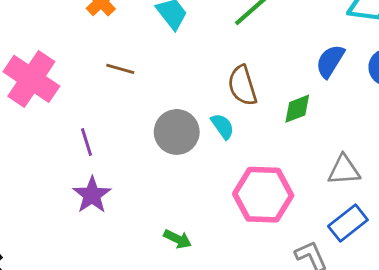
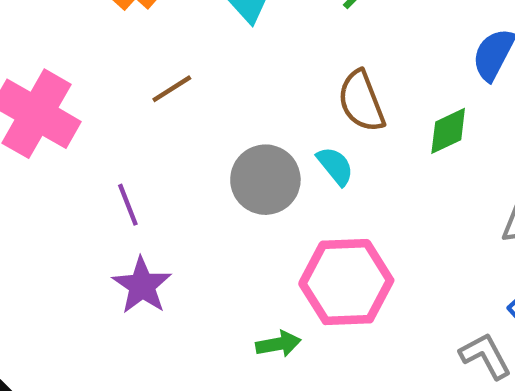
brown line: (120, 69) -> (172, 89), turned -44
pink hexagon: (263, 195) -> (346, 282), moved
green arrow: (178, 239) -> (278, 344), turned -32

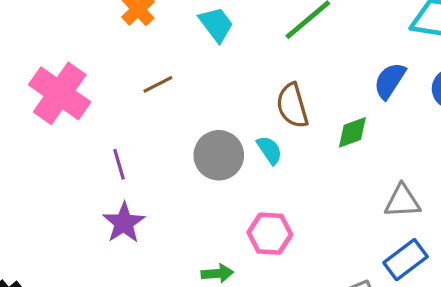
pink hexagon: (346, 282) -> (270, 234), size x0.7

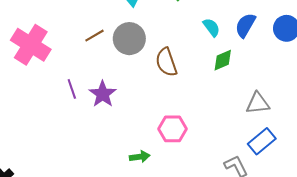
brown semicircle: (292, 106) -> (166, 62), moved
cyan semicircle: (269, 150) -> (211, 27), moved
gray circle: (219, 155) -> (129, 39), moved
purple star: (124, 223) -> (103, 94), moved

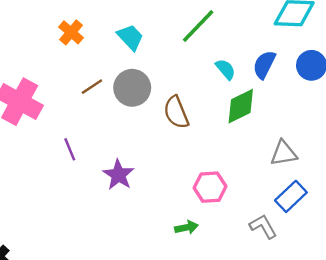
green diamond: (223, 60) -> (241, 106), size x1.4
purple star: (103, 94) -> (118, 175), moved
pink hexagon: (172, 129) -> (210, 187), moved
green arrow: (140, 157) -> (187, 227), moved

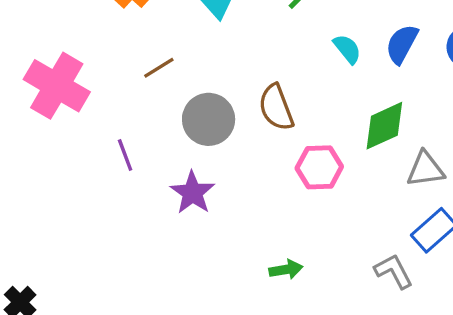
gray circle: (132, 88) -> (209, 119), moved
green diamond: (241, 106) -> (384, 126), moved
pink hexagon: (210, 187) -> (319, 167), moved

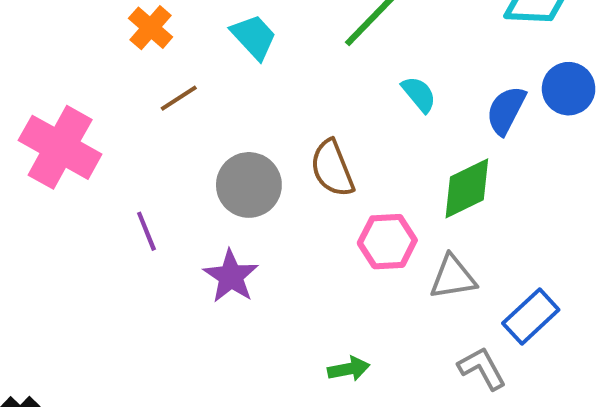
blue semicircle: (402, 44) -> (506, 110), moved
brown line: (159, 68) -> (179, 98), moved
gray triangle: (425, 169) -> (453, 277), moved

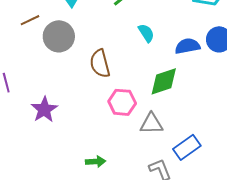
blue semicircle: (506, 110) -> (187, 46), turned 45
gray circle: (249, 185) -> (59, 36), moved

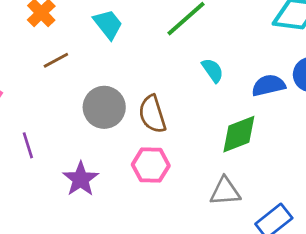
gray circle: (59, 36) -> (104, 107), moved
pink hexagon: (122, 102) -> (151, 165), moved

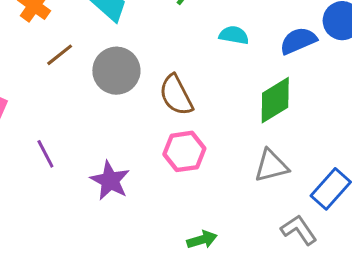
cyan semicircle: (213, 70) -> (234, 35), turned -35
gray circle: (104, 107) -> (116, 71), moved

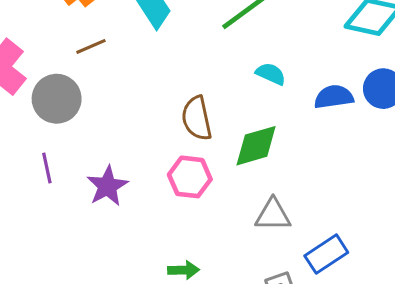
gray circle: (116, 71) -> (57, 99), moved
green diamond: (275, 100) -> (256, 146), moved
purple line: (45, 154) -> (47, 168), moved

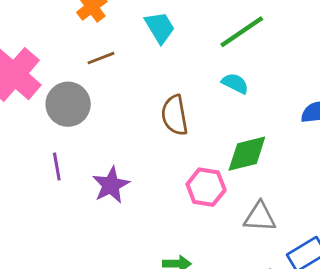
cyan semicircle: (271, 74) -> (235, 83), moved
brown semicircle: (197, 118) -> (175, 115), moved
pink hexagon: (190, 177) -> (206, 187), moved

